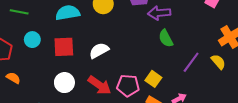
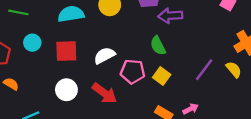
green semicircle: (166, 38) -> (158, 46), moved
yellow square: (153, 79) -> (162, 76), moved
pink pentagon: (128, 86) -> (133, 71), moved

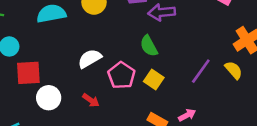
red square: (66, 51) -> (28, 73), moved
pink pentagon: (133, 71) -> (121, 75), turned 30
red arrow: (104, 93) -> (91, 100), size x0.6

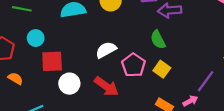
purple line: (201, 71) -> (206, 81), moved
red arrow: (91, 100) -> (106, 86), size x1.6

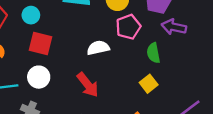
pink pentagon: (134, 65) -> (128, 27), moved
white circle: (69, 84) -> (39, 77), moved

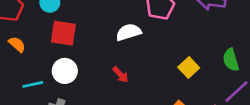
green semicircle: (153, 53) -> (231, 60), moved
red arrow: (88, 85) -> (120, 75), size x0.6

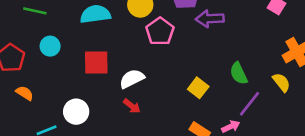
white semicircle: (129, 32) -> (132, 79), moved
red square: (63, 33) -> (96, 63), moved

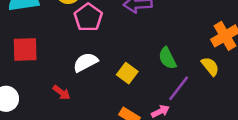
white semicircle: (132, 79) -> (85, 62), moved

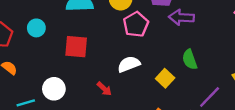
green semicircle: (167, 58) -> (190, 60), moved

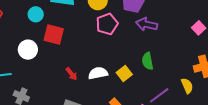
cyan circle: (36, 28) -> (36, 14), moved
white semicircle: (129, 64) -> (98, 73), moved
white circle: (54, 89) -> (28, 50), moved

